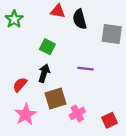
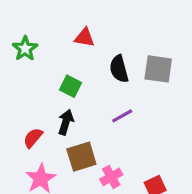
black semicircle: (80, 19) -> (119, 69), moved
purple line: (85, 69) -> (122, 116), turned -35

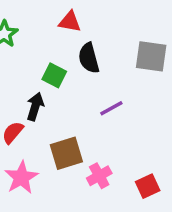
black semicircle: (119, 69) -> (89, 58), moved
black arrow: (66, 122) -> (35, 107), moved

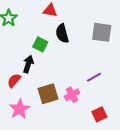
purple line: (111, 108) -> (94, 77), moved
pink cross: (99, 176) -> (72, 95), moved

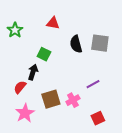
black semicircle: (62, 33) -> (76, 44), moved

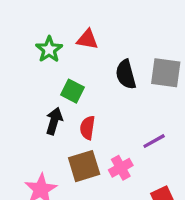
green star: (15, 30) -> (49, 49), moved
red semicircle: (20, 87) -> (87, 128), moved, turned -32

